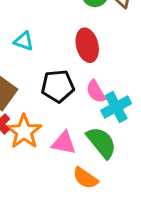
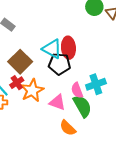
cyan triangle: (24, 41) -> (52, 49), moved, size x1.5
red ellipse: (87, 45) -> (68, 48), moved
pink semicircle: (96, 92) -> (77, 90), moved

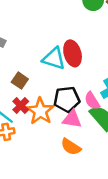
brown square: (20, 62) -> (20, 81), size x0.6
black pentagon: (60, 64) -> (67, 99), moved
orange semicircle: (68, 128) -> (71, 147), moved

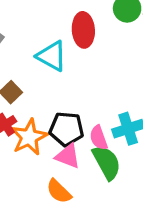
red ellipse: (73, 53) -> (83, 30), moved
cyan triangle: (54, 59) -> (52, 56), moved

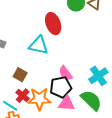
orange star: (29, 137) -> (39, 99), turned -30
pink semicircle: (99, 138) -> (66, 73), moved

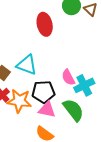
cyan triangle: (39, 45) -> (27, 65), moved
pink semicircle: (66, 73) -> (68, 77), moved

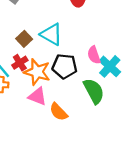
cyan cross: (84, 85) -> (110, 66), turned -30
pink triangle: (47, 110) -> (37, 96), moved

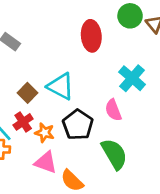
black pentagon: (65, 66) -> (78, 125), turned 30
cyan cross: (110, 66) -> (132, 78), moved
orange star: (37, 72) -> (45, 133), size x0.6

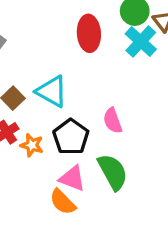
cyan cross: (132, 78) -> (141, 42), moved
pink triangle: (46, 162) -> (72, 178), moved

